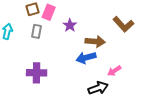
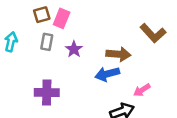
purple star: (70, 25) -> (74, 49), moved

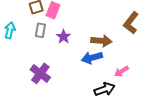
brown L-shape: (153, 33) -> (131, 23), turned 80
purple cross: (47, 92) -> (40, 73), turned 36

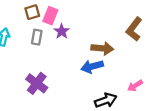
purple star: (63, 37) -> (62, 31), moved
pink arrow: (121, 71) -> (135, 86), moved

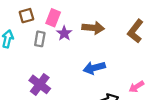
brown square: (32, 12) -> (26, 16), moved
brown arrow: (102, 48) -> (93, 28), moved

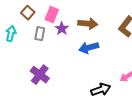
brown square: (26, 16) -> (28, 13), turned -32
blue arrow: (94, 68) -> (89, 48), moved

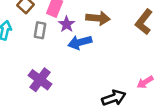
blue arrow: (89, 48) -> (80, 42), moved

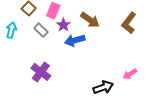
brown arrow: (98, 18) -> (90, 20), turned 30
gray rectangle: (40, 30) -> (41, 30), turned -56

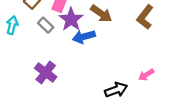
purple star: (63, 25) -> (71, 19), size x1.5

